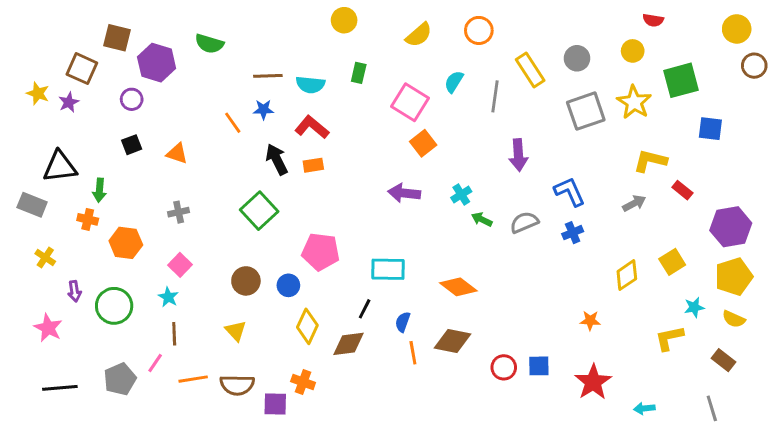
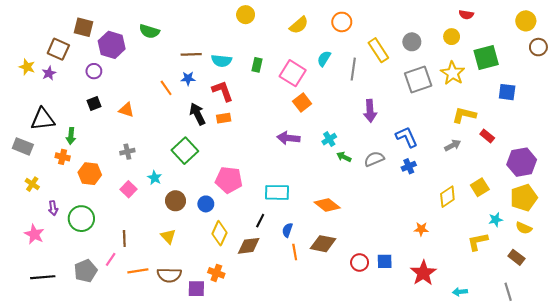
green rectangle: (359, 73) -> (257, 65), moved
red L-shape: (312, 127) -> (223, 91), turned 30
cyan star: (168, 297) -> (155, 178), moved

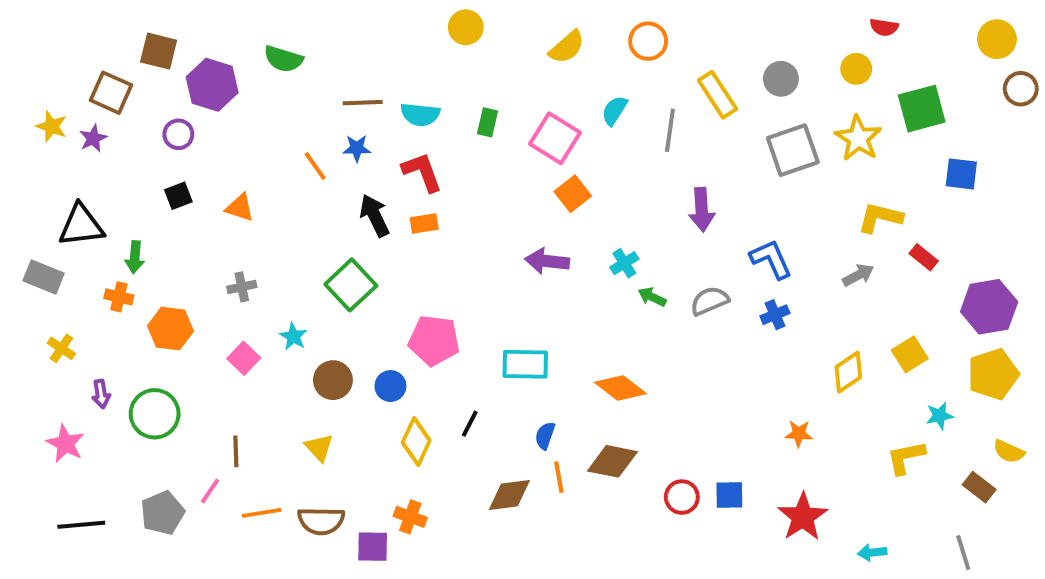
black line: (260, 221) -> (470, 424), moved
yellow semicircle: (524, 228) -> (1009, 451), moved
brown diamond: (249, 246) -> (509, 495), moved

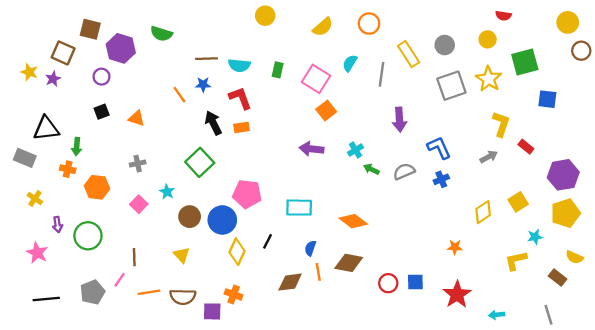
yellow L-shape: (880, 218) -> (501, 124), turned 95
blue circle: (390, 386) -> (222, 220), size x1.6

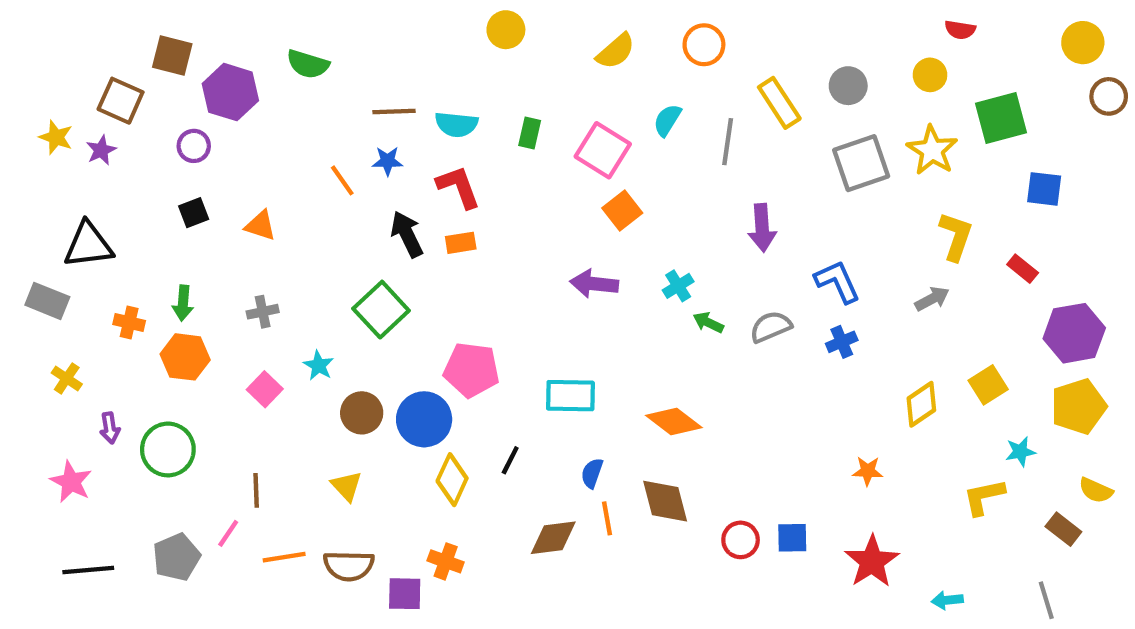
green arrow: (77, 147) -> (183, 303), moved
red rectangle: (526, 147) -> (1023, 269), moved
brown diamond: (349, 263) -> (665, 501), turned 64

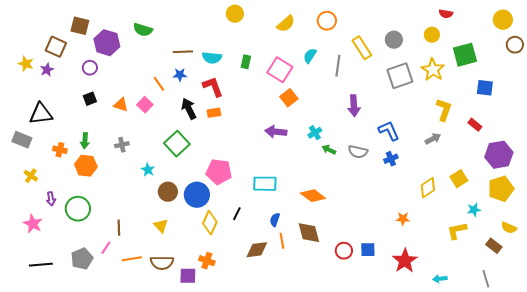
gray semicircle: (771, 327) -> (358, 152), turned -144
pink square: (265, 389) -> (145, 105), moved

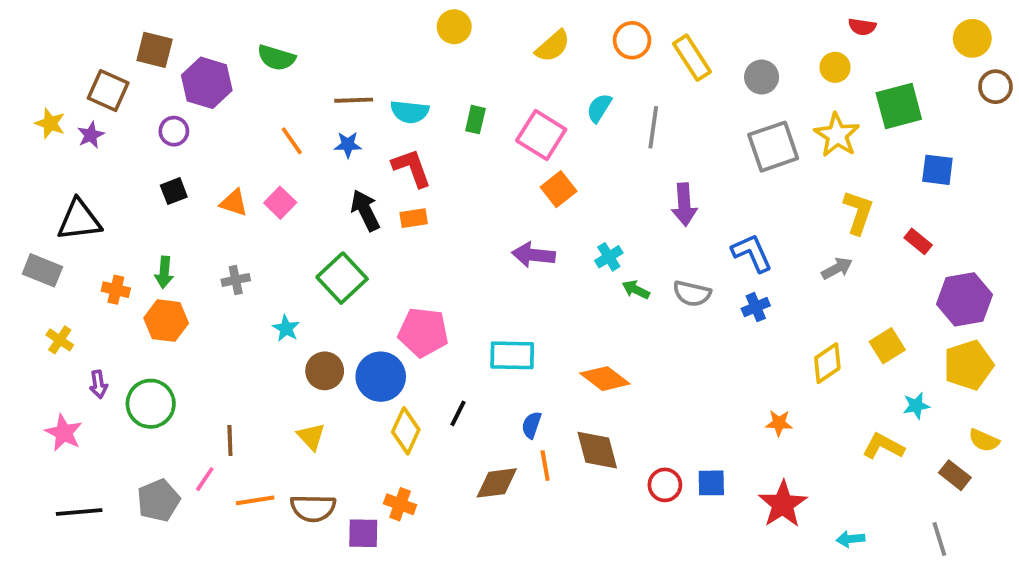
yellow rectangle: (362, 48) -> (692, 58), moved
orange line: (159, 84) -> (292, 141), moved
yellow L-shape: (457, 231) -> (883, 446), turned 40

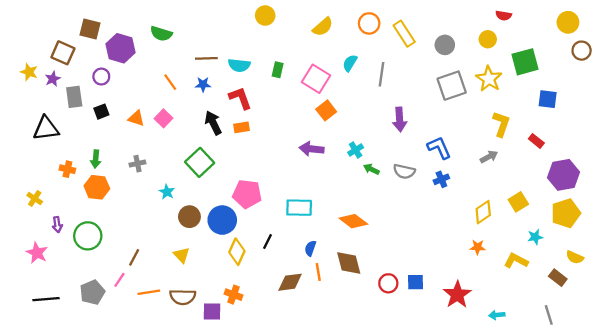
gray rectangle: (42, 270) -> (74, 97), moved, turned 60
orange star: (779, 423) -> (478, 247), moved
brown line: (230, 440) -> (134, 257), turned 30

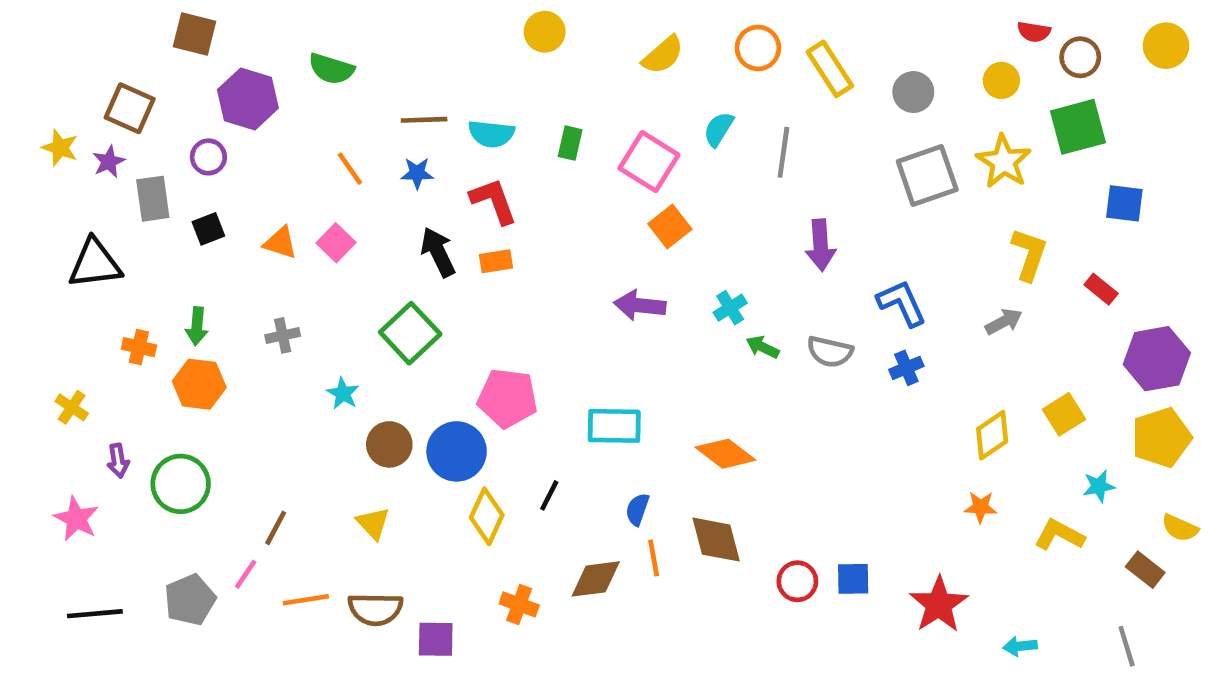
brown square: (90, 29) -> (195, 34), moved
brown circle: (582, 51) -> (1080, 57), moved
orange cross: (234, 295) -> (519, 604), moved

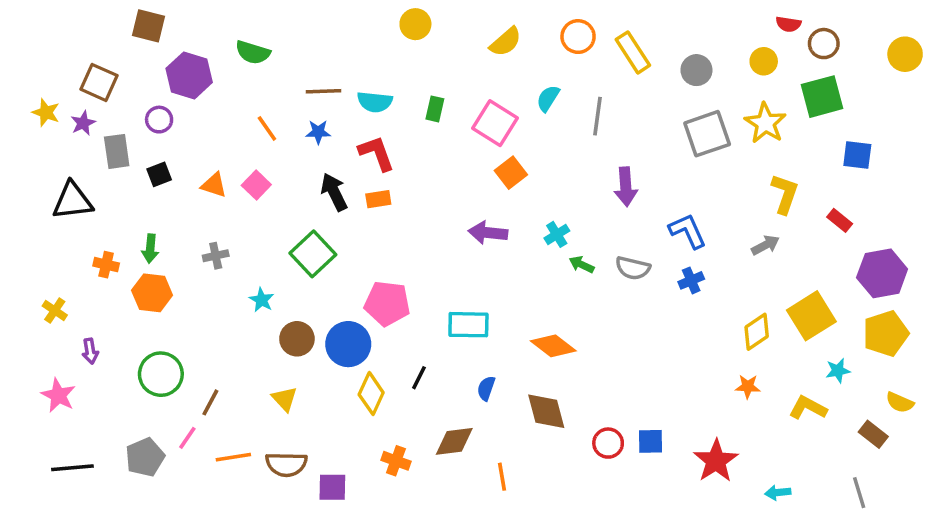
yellow circle: (1166, 46) -> (905, 54), moved
yellow square: (1064, 414) -> (811, 316), size x1.5
green circle: (181, 484) -> (161, 374), moved
orange line: (654, 558) -> (502, 477), moved

